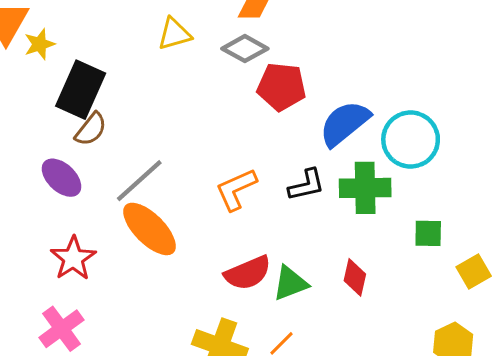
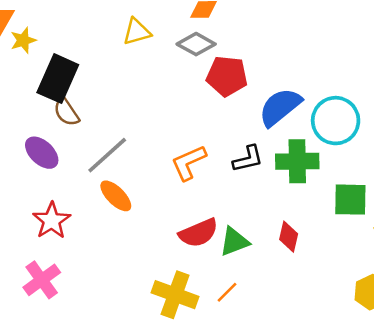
brown semicircle: (91, 129) -> (66, 112), turned 108
orange ellipse: (150, 229) -> (116, 196), size x0.7
green square: (428, 233) -> (350, 200), size x1.4

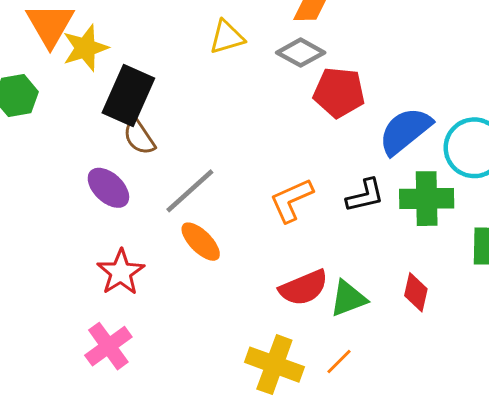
yellow star: (23, 40) -> (85, 48), size x1.4

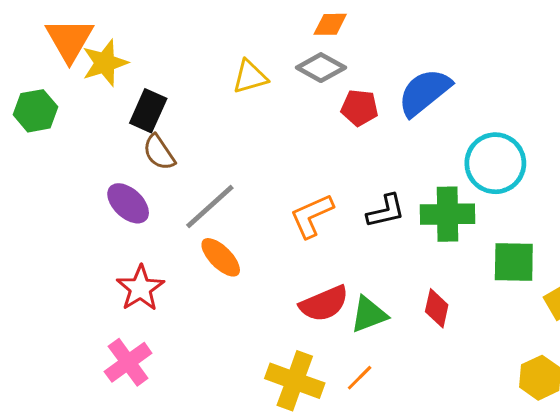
yellow triangle: (227, 37) -> (250, 77), moved
red pentagon: (339, 92) -> (360, 108), size x0.7
black rectangle: (128, 96) -> (148, 111), size x0.7
blue semicircle: (405, 131) -> (424, 92), moved

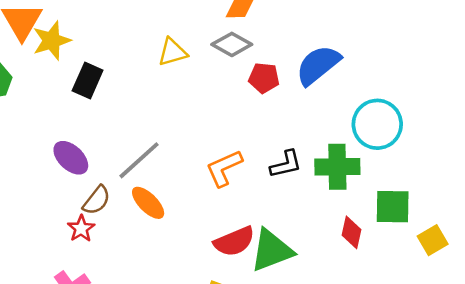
brown semicircle: (159, 152) -> (97, 200), moved, turned -108
red star: (140, 288) -> (81, 229), size x0.7
red diamond: (437, 308) -> (351, 232), moved
green triangle: (369, 314) -> (272, 250), size x1.4

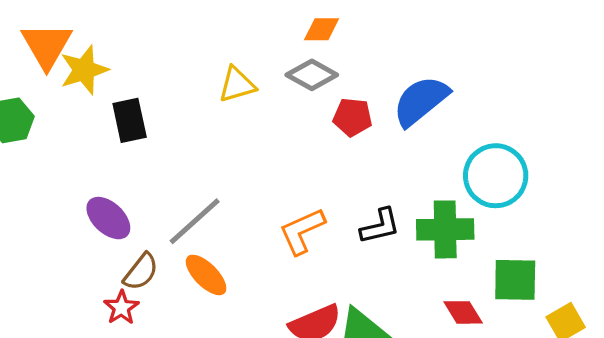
black rectangle: (88, 80) -> (130, 120), turned -36
red diamond: (351, 232) -> (463, 312), turned -44

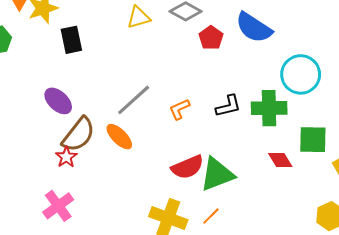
blue semicircle: (421, 101) -> (254, 28), turned -108
red pentagon: (352, 117) -> (211, 38), turned 30
gray line: (195, 221) -> (134, 100), moved
orange L-shape: (302, 231) -> (179, 109), size x0.7
brown semicircle: (141, 272) -> (79, 135), size x1.5

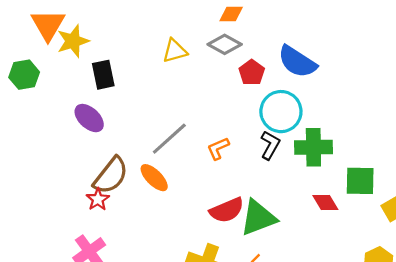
cyan circle: (301, 74) -> (281, 112), moved
purple ellipse: (58, 101) -> (89, 118), moved
black L-shape: (228, 106) -> (270, 145), turned -48

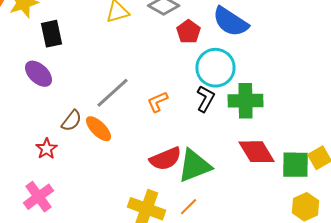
brown semicircle: (111, 175) -> (72, 121), moved, size x0.6
green square: (360, 181) -> (296, 165), moved
red diamond: (325, 203) -> (256, 152), size x1.5

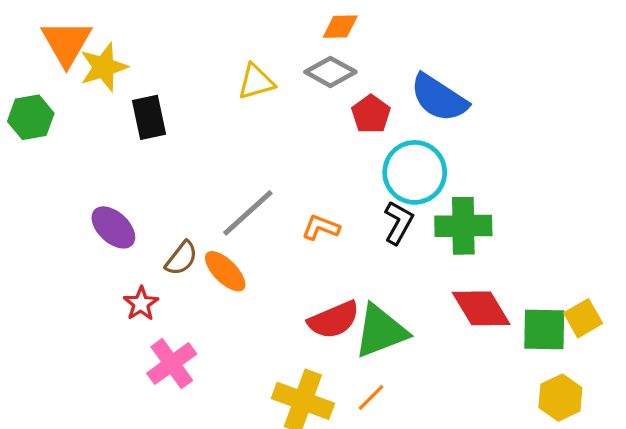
purple ellipse: (38, 74) -> (113, 227), moved
orange L-shape: (158, 102) -> (321, 227), turned 45
pink cross: (38, 197) -> (172, 364), moved

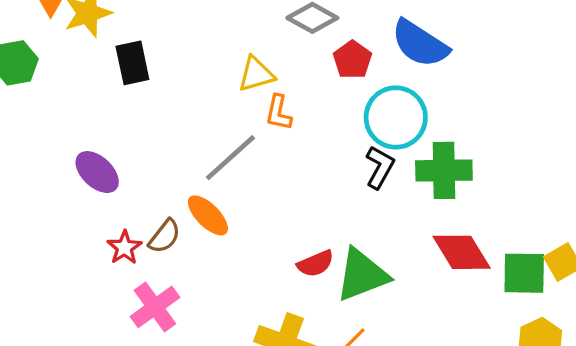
yellow triangle: (256, 82) -> (256, 74), moved
orange L-shape: (321, 227) -> (279, 113), moved, turned -99
brown semicircle: (181, 258) -> (165, 236), moved
red semicircle: (334, 320) -> (315, 264), size x0.7

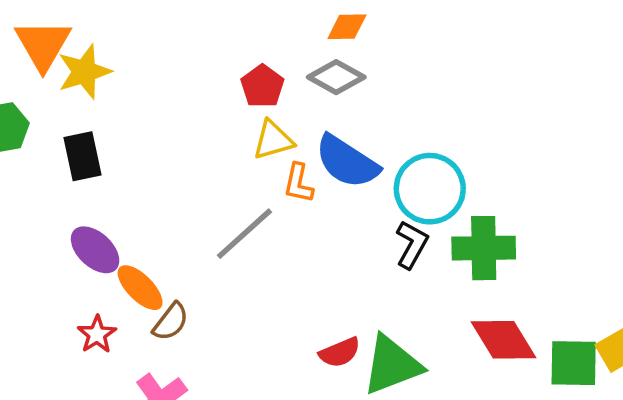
blue semicircle: (420, 44) -> (347, 162), moved
red pentagon: (352, 60) -> (262, 86), moved
black rectangle: (132, 63) -> (82, 156), moved
orange ellipse: (208, 215) -> (140, 288), moved
red star: (124, 248) -> (97, 334), moved

